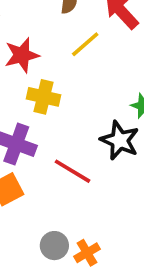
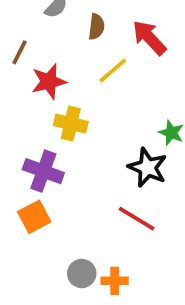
red line: (73, 171) -> (137, 219), moved
orange cross: (87, 253) -> (115, 281), turned 30

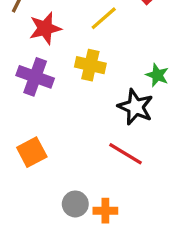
yellow cross: (71, 124) -> (90, 65), moved
purple cross: (43, 171) -> (35, 77), moved

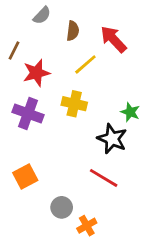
gray circle: (75, 204) -> (62, 207), moved
orange cross: (105, 211) -> (87, 226), turned -30

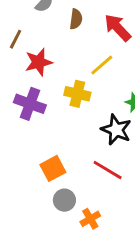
yellow line: (85, 64) -> (102, 65), moved
orange square: (25, 177) -> (53, 168), moved

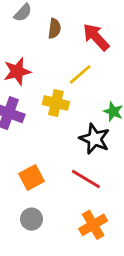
gray circle: (64, 200) -> (32, 219), moved
orange cross: (90, 219) -> (93, 225), moved, size x1.4

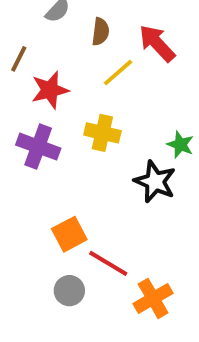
yellow line: (80, 74) -> (118, 73), moved
red line: (86, 179) -> (108, 263), moved

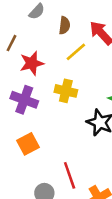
orange square: (69, 234) -> (28, 144), moved
red line: (108, 263) -> (70, 175), turned 40

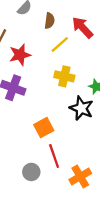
yellow cross: (66, 91) -> (64, 76), moved
orange square: (28, 144) -> (44, 128), moved

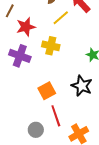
yellow cross: (64, 76) -> (51, 46), moved
black star: (81, 108) -> (82, 86), moved

